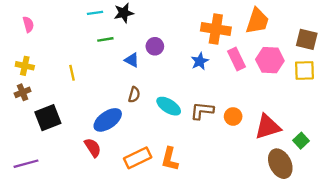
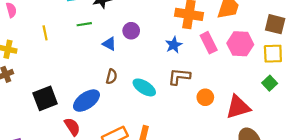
yellow line: (72, 73) -> (45, 33), moved
brown L-shape: (202, 111) -> (179, 77), moved
black square: (48, 118) -> (45, 98), moved
green square: (301, 141) -> (270, 83), moved

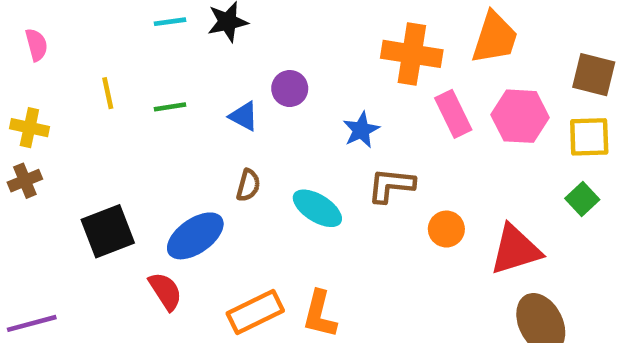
green line: (84, 24) -> (170, 107), moved
blue star: (174, 45) -> (361, 130), moved

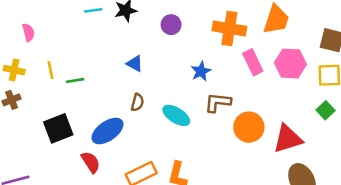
pink semicircle: (36, 45) -> (28, 32), moved
purple circle: (290, 89) -> (171, 25), moved
yellow line: (108, 93) -> (50, 70), moved
green line: (170, 107) -> (75, 80), moved
orange circle: (446, 229) -> (249, 127), size x1.5

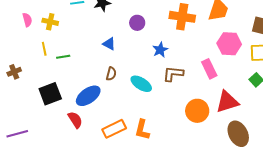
purple circle: (171, 25) -> (137, 23), moved
pink rectangle: (253, 62) -> (209, 69), moved
yellow cross: (14, 70) -> (50, 22), moved
orange circle: (249, 127) -> (197, 111), moved

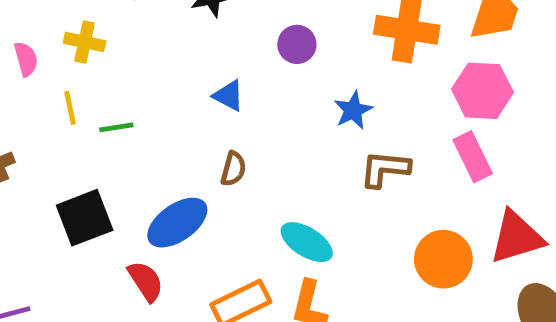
pink semicircle: (27, 20) -> (26, 59), moved
pink hexagon: (229, 44) -> (482, 91), moved
cyan ellipse: (141, 84) -> (307, 242), moved

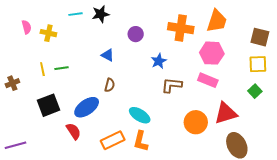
pink semicircle: (26, 59) -> (26, 27), moved
yellow line: (70, 108) -> (42, 69), moved
pink rectangle: (473, 157) -> (208, 80), turned -42

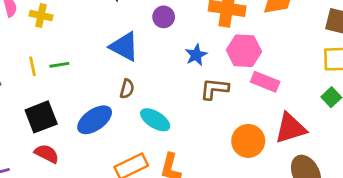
pink hexagon: (212, 53) -> (244, 51), moved
blue triangle: (108, 55) -> (124, 46), size x1.6
cyan ellipse: (140, 115) -> (155, 120), moved
red semicircle: (74, 131) -> (47, 154), moved, turned -30

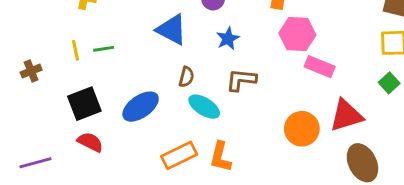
blue star: (196, 55) -> (228, 38), moved
brown semicircle: (127, 89) -> (186, 77), moved
brown L-shape: (214, 89) -> (241, 80), moved

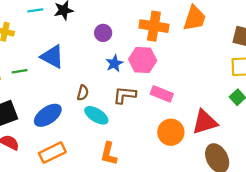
blue triangle: (172, 30) -> (52, 57), moved
pink hexagon: (297, 34) -> (143, 60), moved
pink rectangle: (320, 67) -> (162, 94), moved
orange rectangle: (179, 155) -> (52, 153), moved

